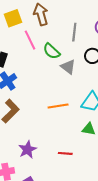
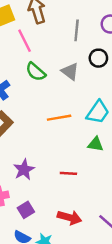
green semicircle: (52, 51) -> (36, 72), moved

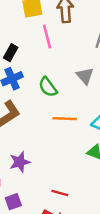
green semicircle: (36, 72) -> (48, 87), moved
red line: (68, 173) -> (60, 193), moved

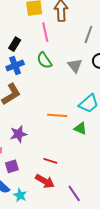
green semicircle: (48, 87) -> (44, 60), moved
orange line: (65, 119) -> (57, 115), moved

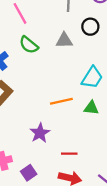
gray triangle: (75, 66) -> (64, 40), turned -35
purple star: (18, 134) -> (40, 133), moved

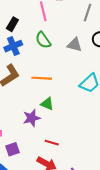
orange line: (61, 101) -> (42, 78), moved
green triangle: (91, 108) -> (47, 104), moved

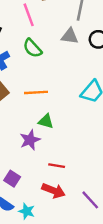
gray triangle: (74, 45) -> (70, 36), moved
purple square: (13, 149) -> (12, 179), turned -32

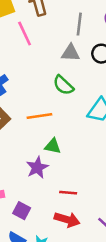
green semicircle: (32, 48) -> (63, 85), moved

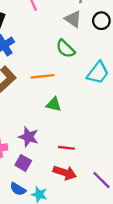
gray triangle: (71, 53) -> (73, 19), turned 30
purple star: (37, 167) -> (28, 137), moved, turned -30

